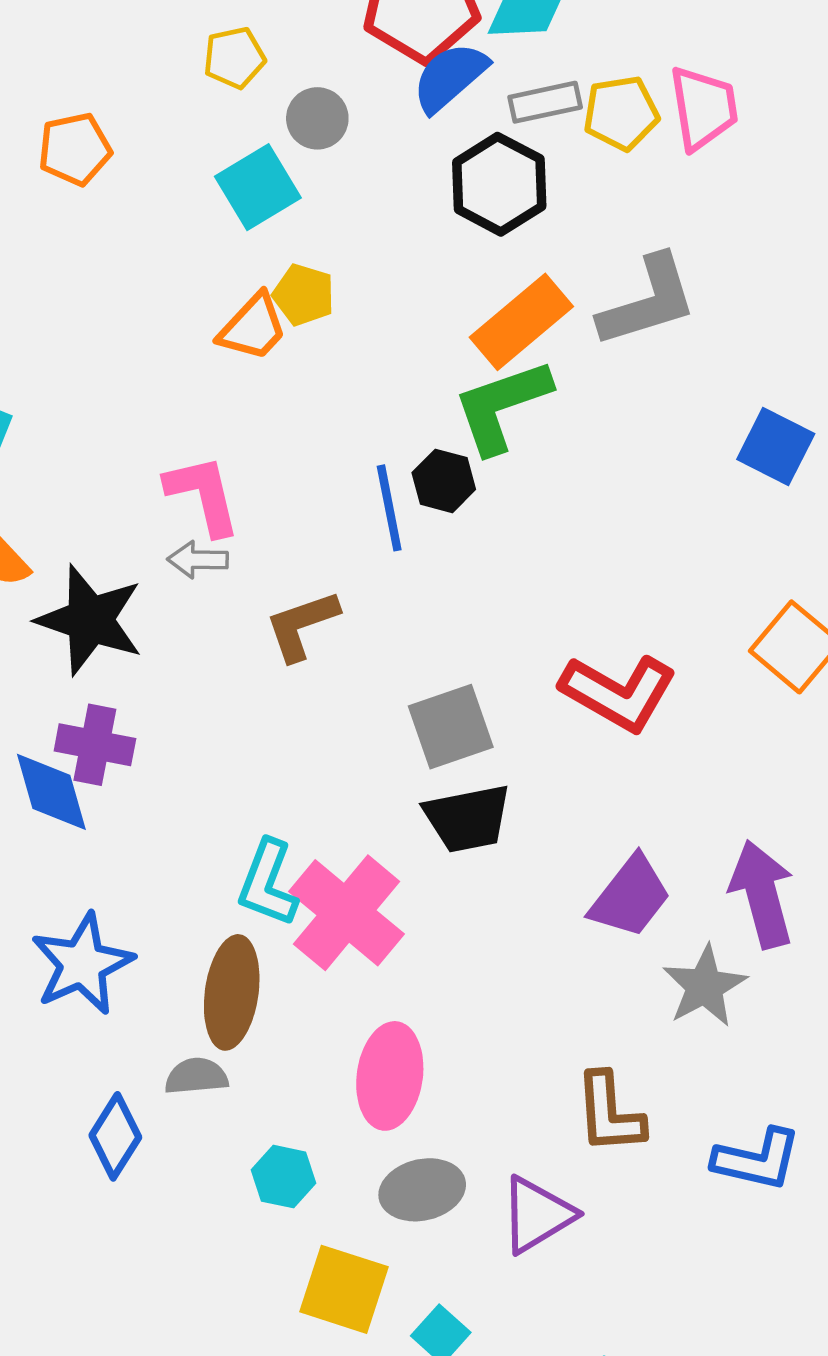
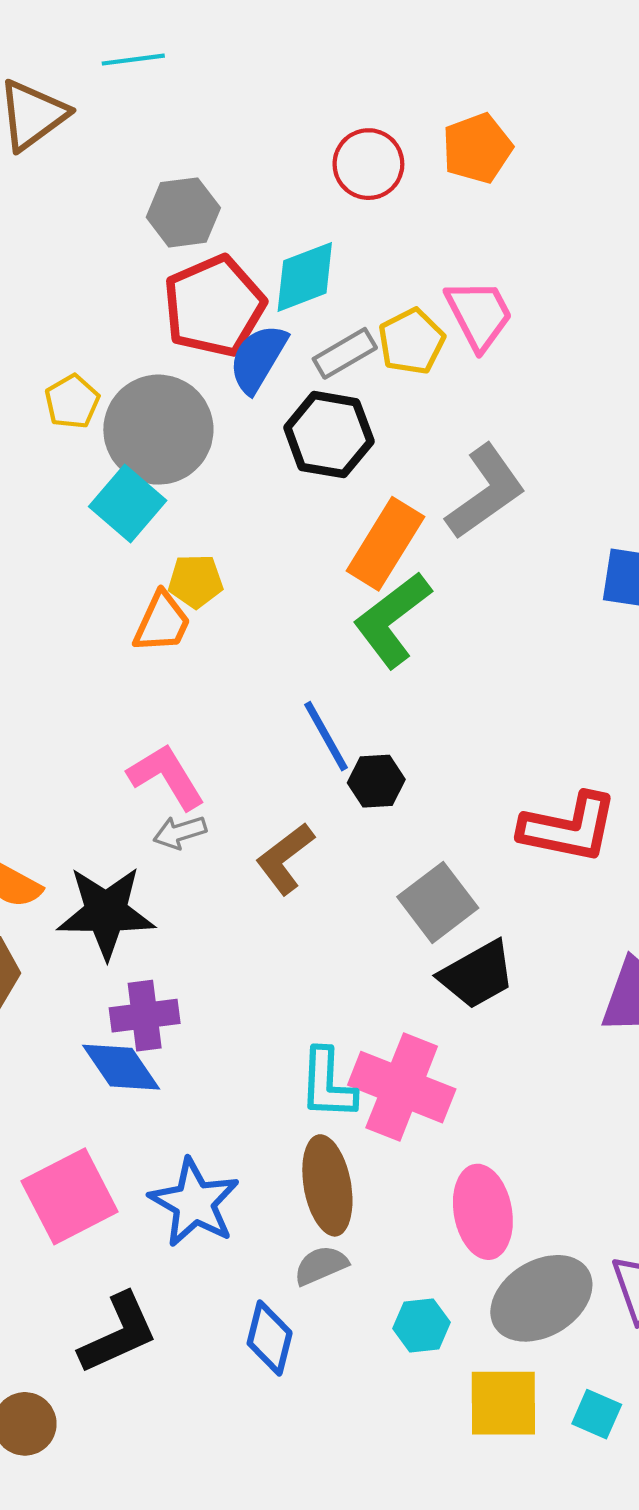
gray circle: (317, 118) -> (158, 430), size x2.0
black hexagon: (444, 481) -> (376, 781), moved
gray ellipse: (422, 1190) -> (541, 1298), size x1.4

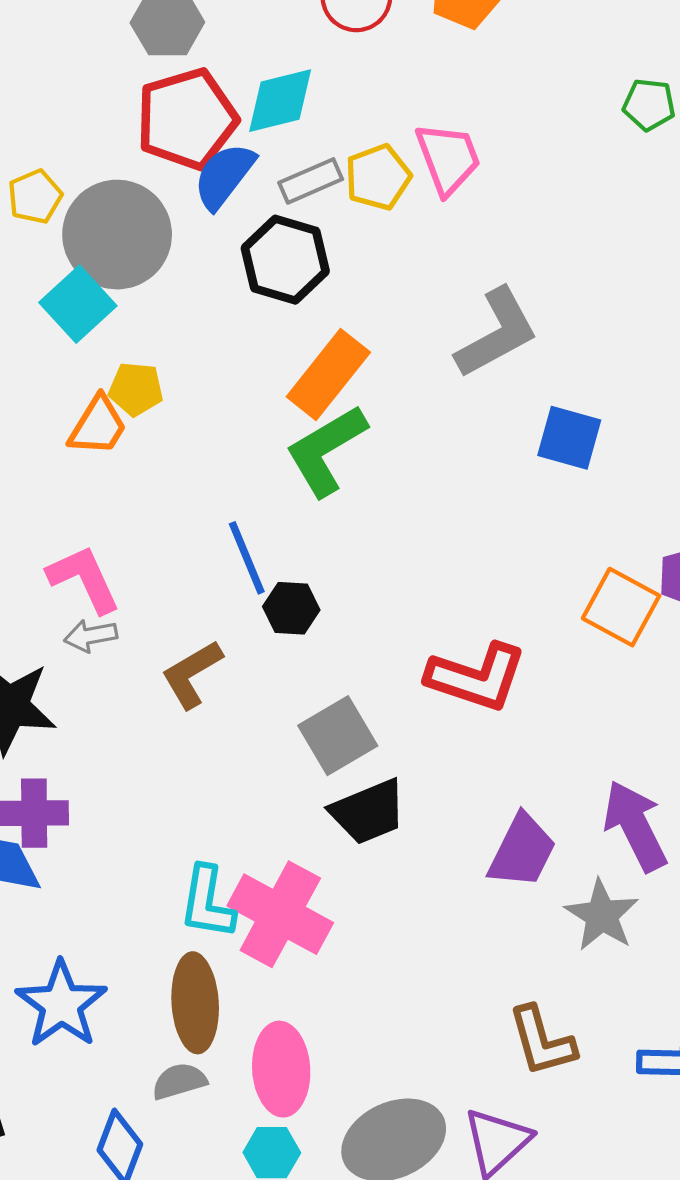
gray L-shape: (486, 492) -> (497, 333), moved
pink ellipse: (483, 1212) -> (281, 1069), moved

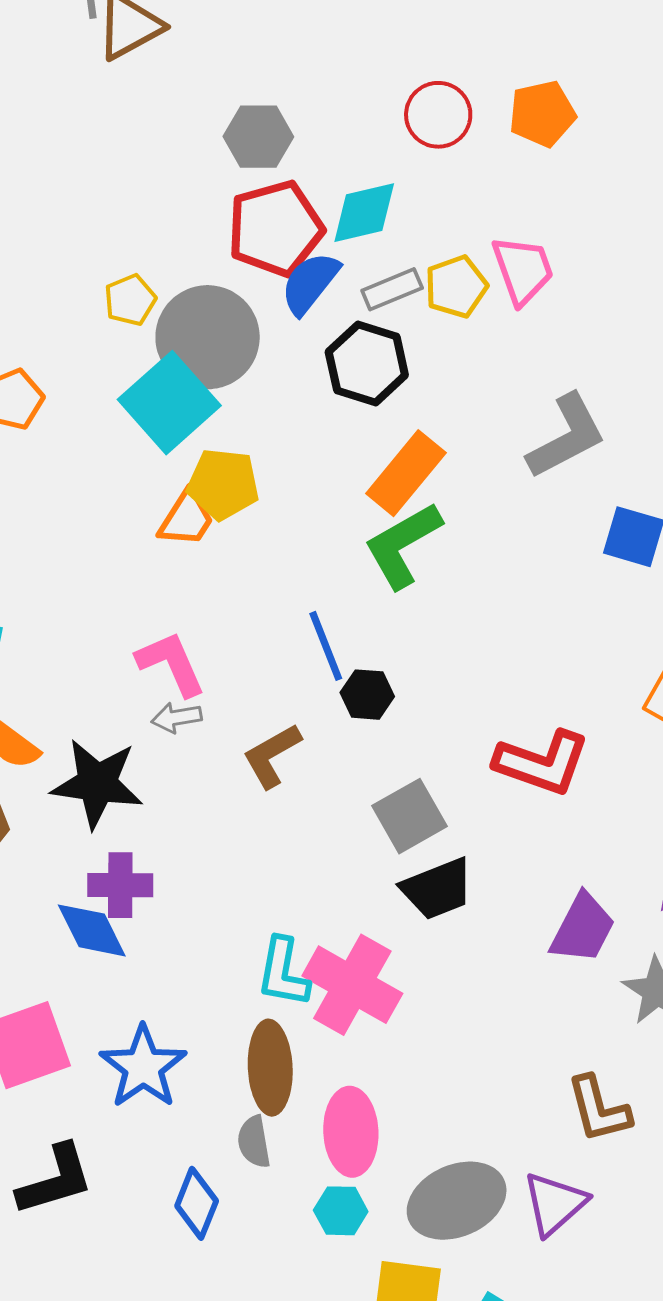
cyan square: (78, 304) -> (169, 403), size x1.4
yellow pentagon: (136, 389) -> (223, 484), size x1.4
gray semicircle: (179, 1081) -> (254, 1142), turned -84

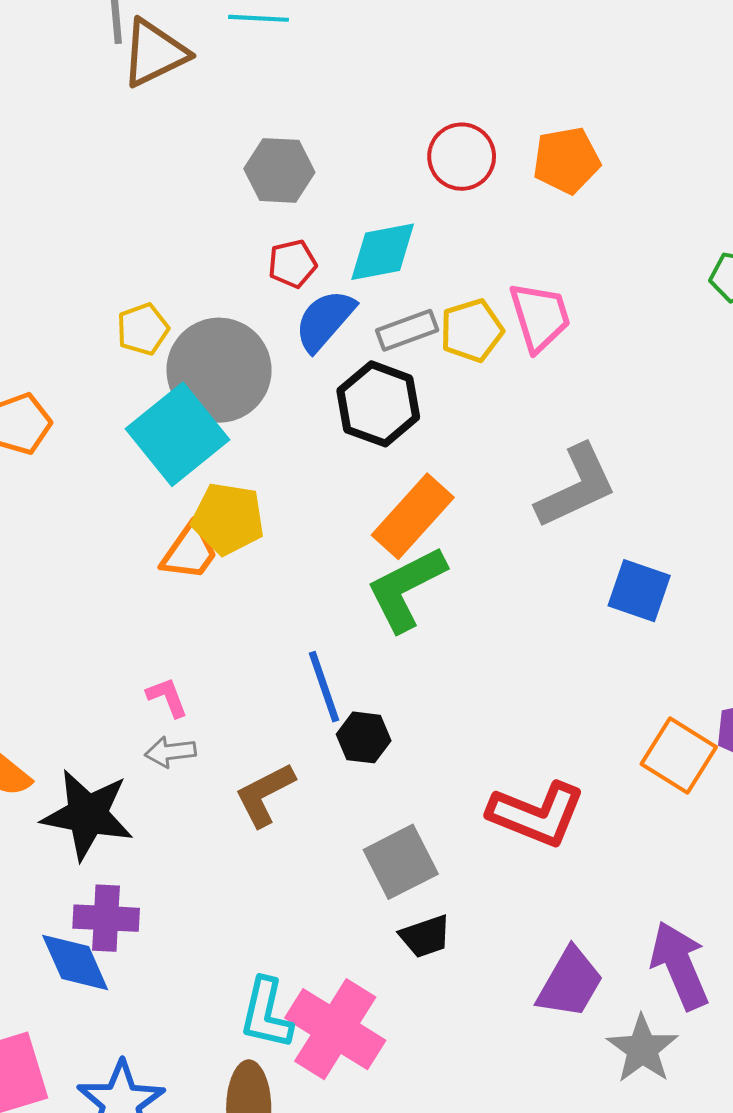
red pentagon: (275, 228) -> (292, 264), size x0.5
pink L-shape: (171, 664) -> (167, 697), size x0.6
black trapezoid: (437, 889) -> (425, 936), size x0.7

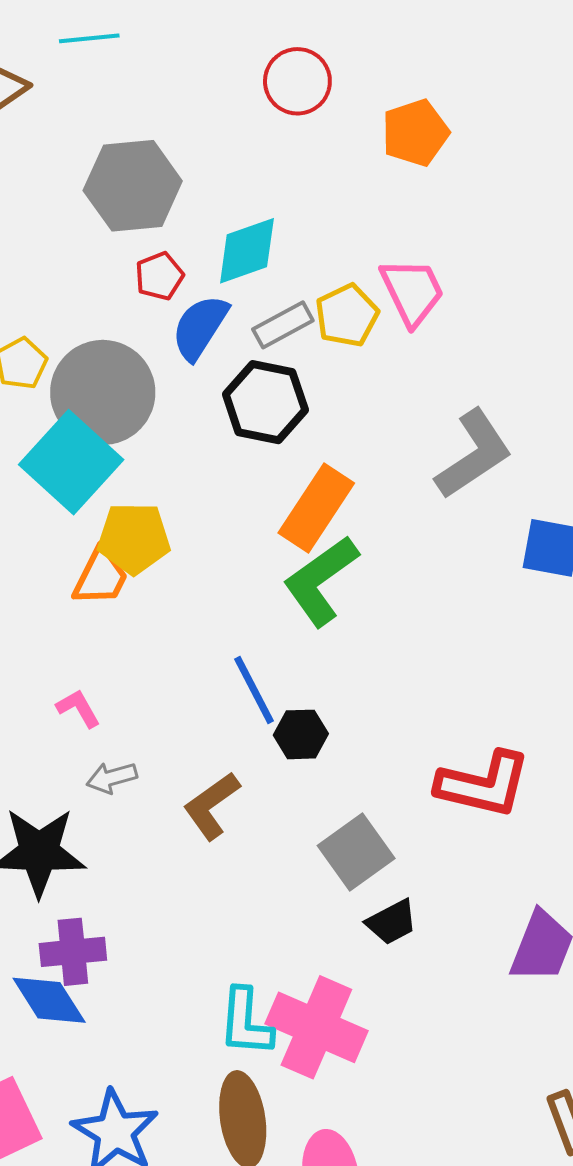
red circle: (462, 157) -> (297, 81), moved
gray hexagon: (279, 170) -> (133, 186), size x1.4
pink L-shape: (167, 697) -> (78, 708), moved

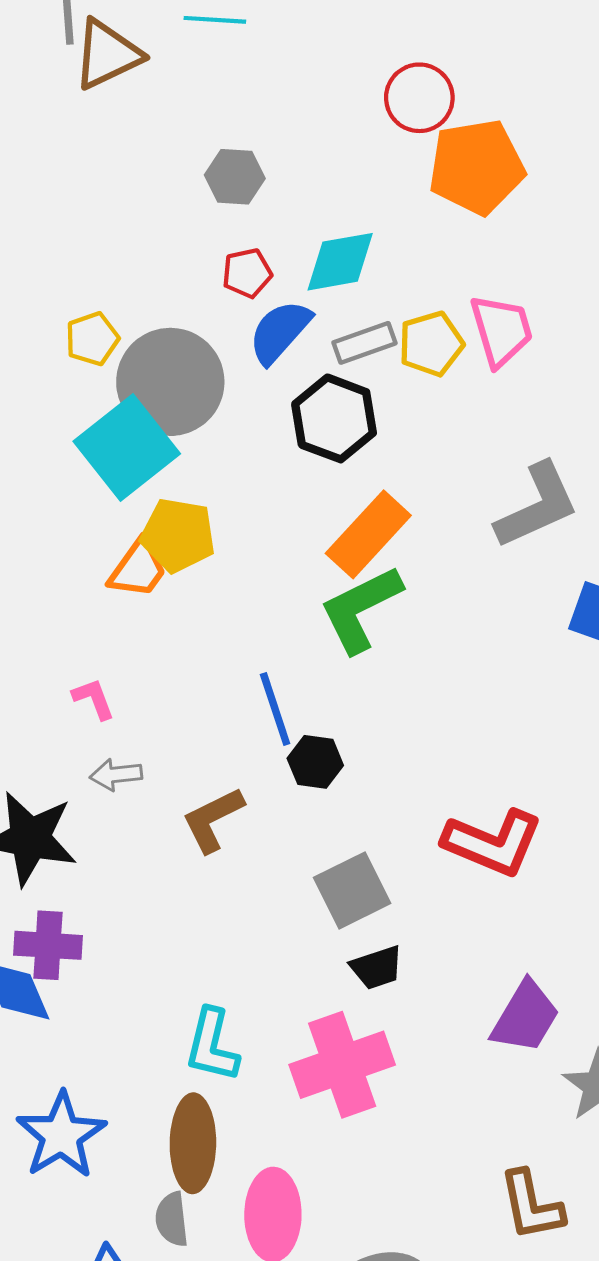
orange pentagon: (415, 133) -> (477, 167), moved, size x1.4
gray hexagon: (133, 186) -> (235, 177), size x0.6
pink cross: (316, 1027) -> (342, 1065), moved, turned 38

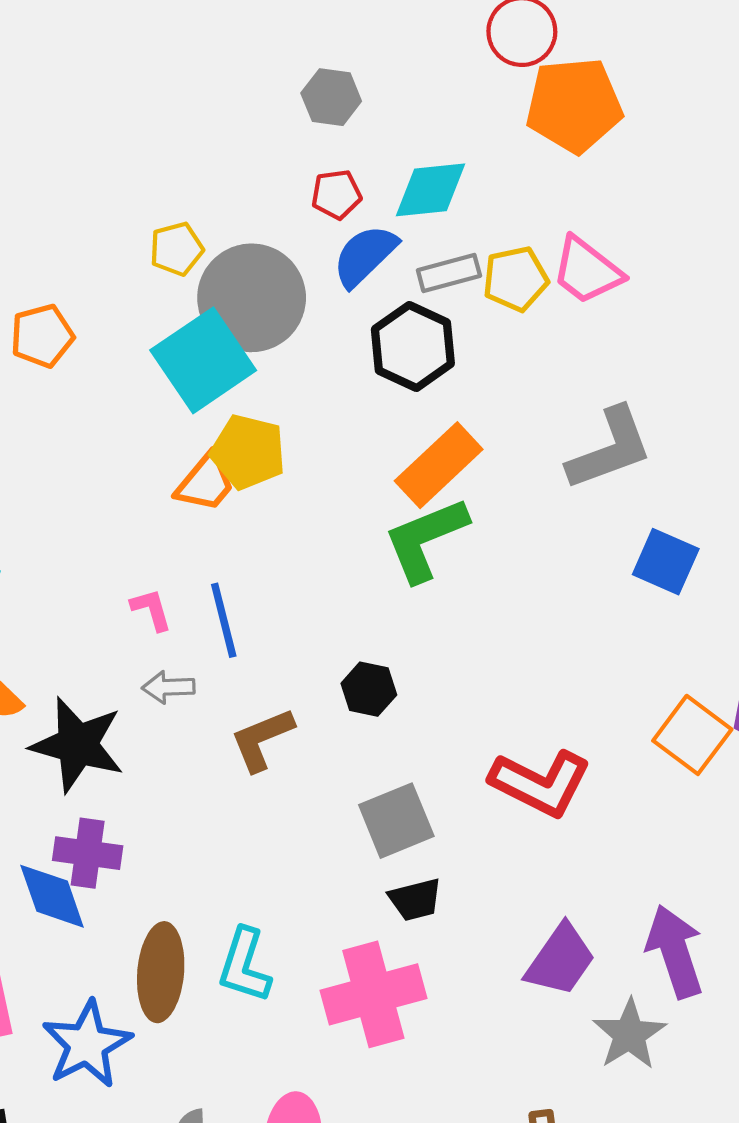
pink trapezoid: (501, 330) -> (587, 271), turned 140
blue line: (275, 709) -> (224, 620), moved
brown ellipse: (193, 1143) -> (161, 972), moved

